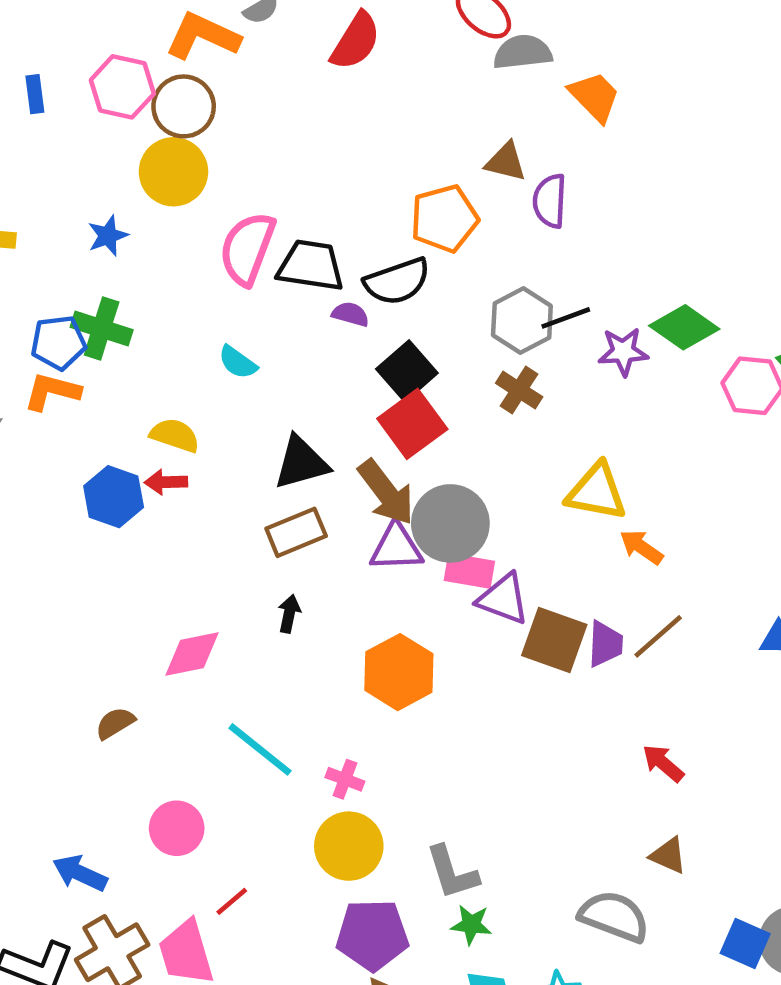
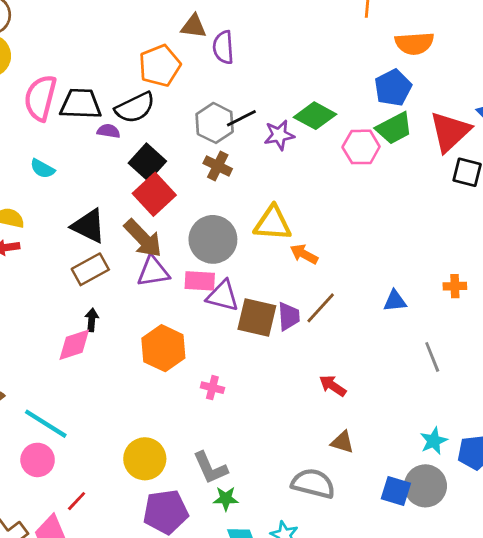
black triangle: (301, 463) -> (89, 226), turned 48
gray circle: (450, 523) -> (213, 239), moved
pink diamond: (192, 654) -> (74, 345), moved
cyan line: (260, 749) -> (46, 424), moved
pink cross: (345, 779) -> (212, 388), moved

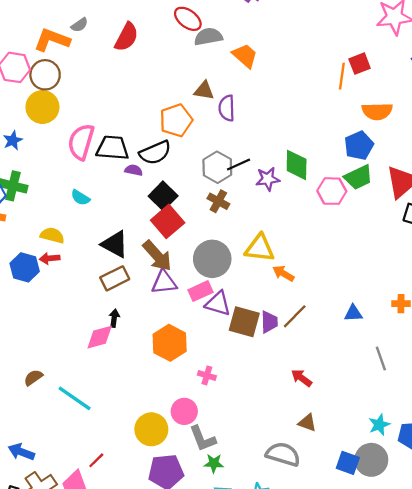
green diamond: (315, 116) -> (297, 165), turned 60
pink rectangle: (200, 281) -> (200, 291), turned -30
pink circle: (38, 460) -> (184, 411), moved

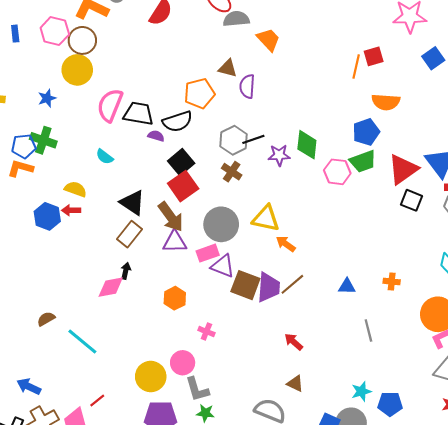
brown rectangle: (115, 278) -> (130, 234), turned -30
purple trapezoid: (269, 322) -> (269, 287), size x1.4
orange hexagon: (170, 343) -> (175, 298), size x0.7

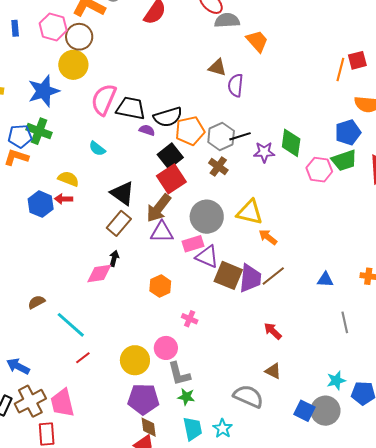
orange pentagon: (199, 93) -> (190, 131), moved
blue star: (47, 98) -> (44, 91), size x1.8
brown arrow: (171, 217) -> (159, 208), turned 72
red line: (97, 401) -> (83, 358), moved

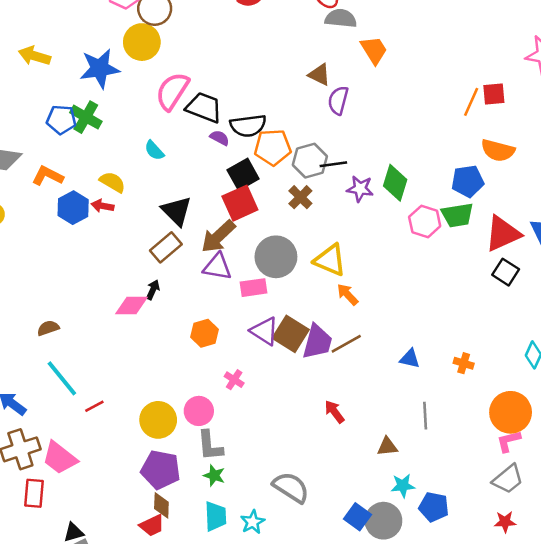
orange L-shape: (16, 157) -> (48, 176), moved
purple triangle: (207, 257) -> (264, 331), moved
cyan line: (71, 325) -> (62, 378), moved
brown triangle: (273, 371) -> (387, 446), moved, turned -42
pink trapezoid: (62, 403) -> (60, 458), turned -48

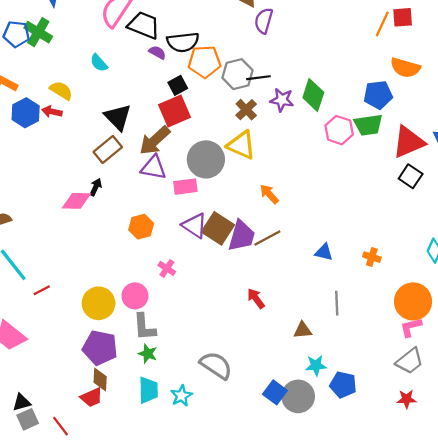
black square: (243, 174) -> (178, 85), size x0.7
brown cross: (300, 197) -> (246, 110), moved
yellow triangle: (330, 260) -> (241, 145), moved

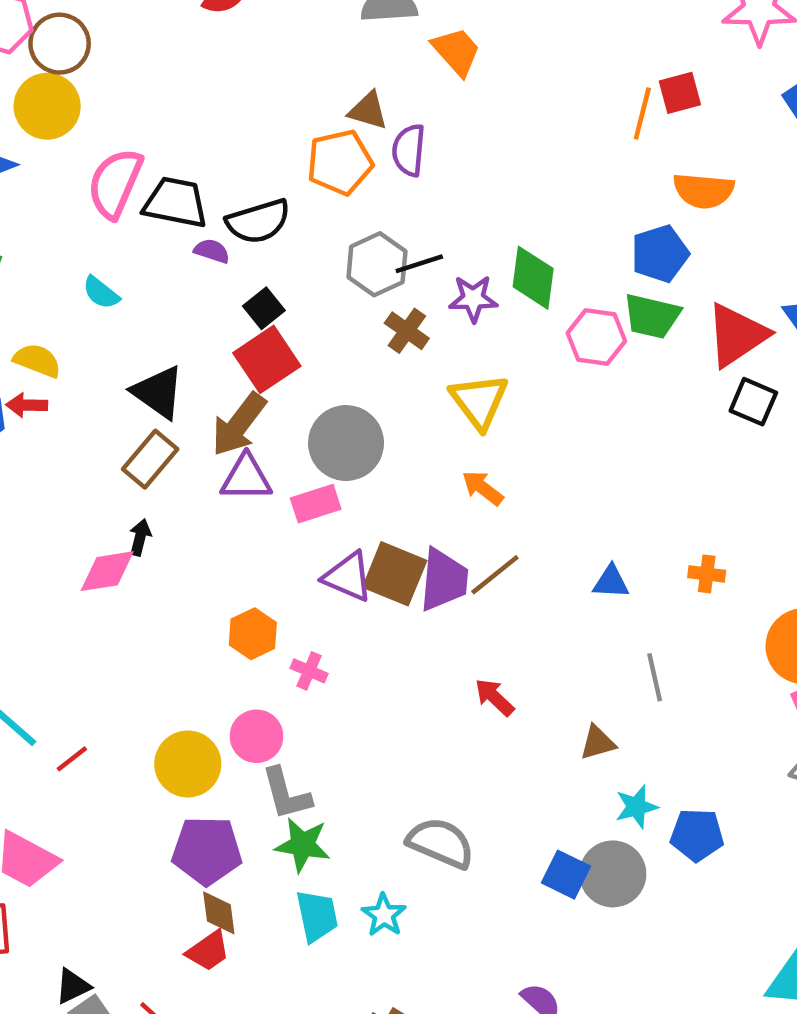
orange pentagon: (204, 62) -> (340, 162), moved
green trapezoid: (368, 125) -> (652, 316), turned 32
yellow triangle: (241, 145) -> (479, 401), moved, turned 40
orange hexagon: (141, 227) -> (253, 634), moved
green star: (148, 354) -> (303, 845), size x1.4

